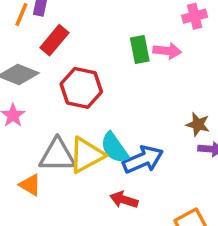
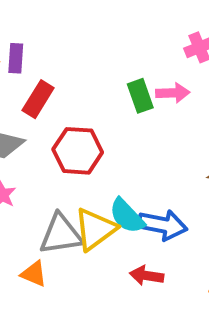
blue arrow: (143, 159) -> (162, 225), turned 42

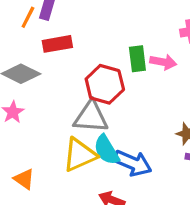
red rectangle: (38, 99) -> (57, 44), turned 36
red hexagon: (78, 151) -> (105, 84), moved
gray triangle: (61, 234) -> (91, 117), moved

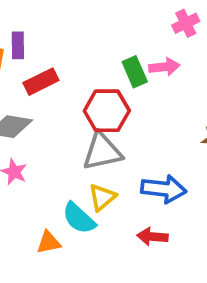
cyan semicircle: (106, 150) -> (79, 218), moved
yellow triangle: (80, 155) -> (102, 197), size x0.7
orange triangle: (24, 179) -> (49, 242), turned -30

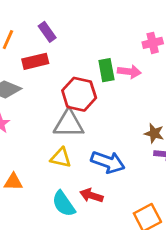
purple rectangle: (18, 45) -> (47, 32), moved, turned -48
yellow triangle: (102, 197) -> (61, 158), turned 40
cyan semicircle: (79, 218) -> (64, 204), moved

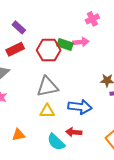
green rectangle: (106, 70) -> (65, 44), turned -49
red hexagon: (79, 94) -> (49, 50), moved

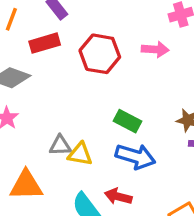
green rectangle: (65, 44) -> (127, 121), moved
gray triangle: (47, 87) -> (60, 145), moved, size x0.6
orange triangle: (18, 135) -> (26, 185), size x1.5

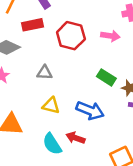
green rectangle: (127, 121) -> (106, 77), moved
gray triangle: (60, 145) -> (45, 73), moved

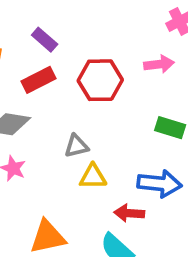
yellow triangle: (51, 106) -> (93, 177), moved
red arrow: (75, 138) -> (129, 213), moved

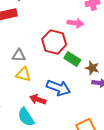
red hexagon: (100, 80) -> (54, 42), moved

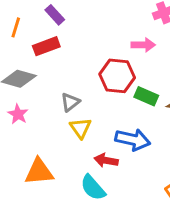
gray triangle: (19, 55) -> (70, 102), turned -32
yellow triangle: (23, 74) -> (81, 128), turned 49

